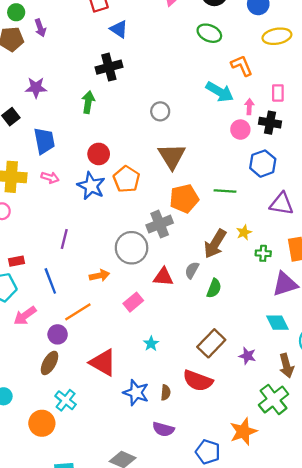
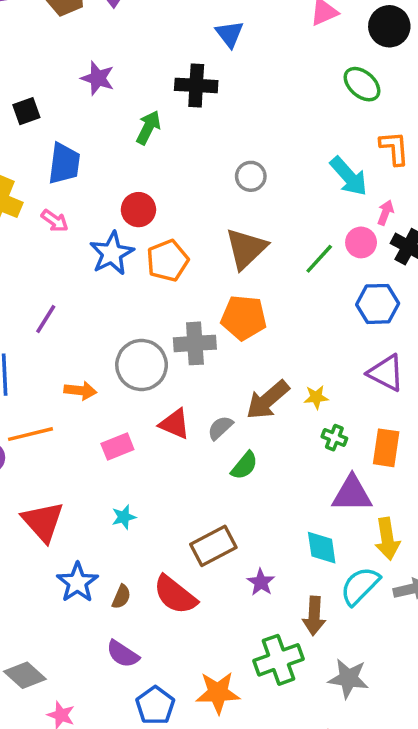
purple star: (36, 88) -> (98, 78), moved
green line: (225, 191) -> (319, 259), moved, turned -70
purple semicircle: (163, 429) -> (123, 654), moved

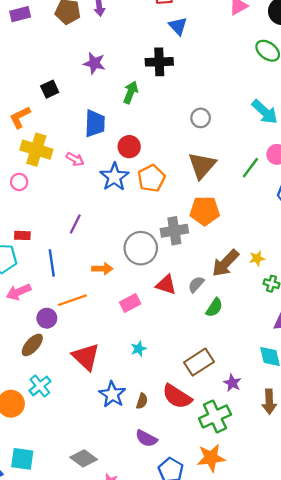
blue trapezoid: (64, 164) -> (95, 123), moved
green cross: (278, 660) -> (215, 416), moved

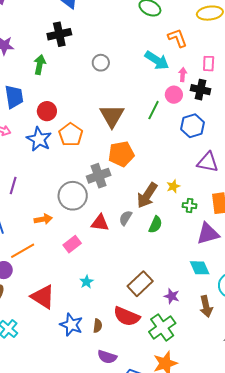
gray circle: (201, 118) -> (101, 63), moved
green semicircle: (214, 308) -> (155, 225), moved

